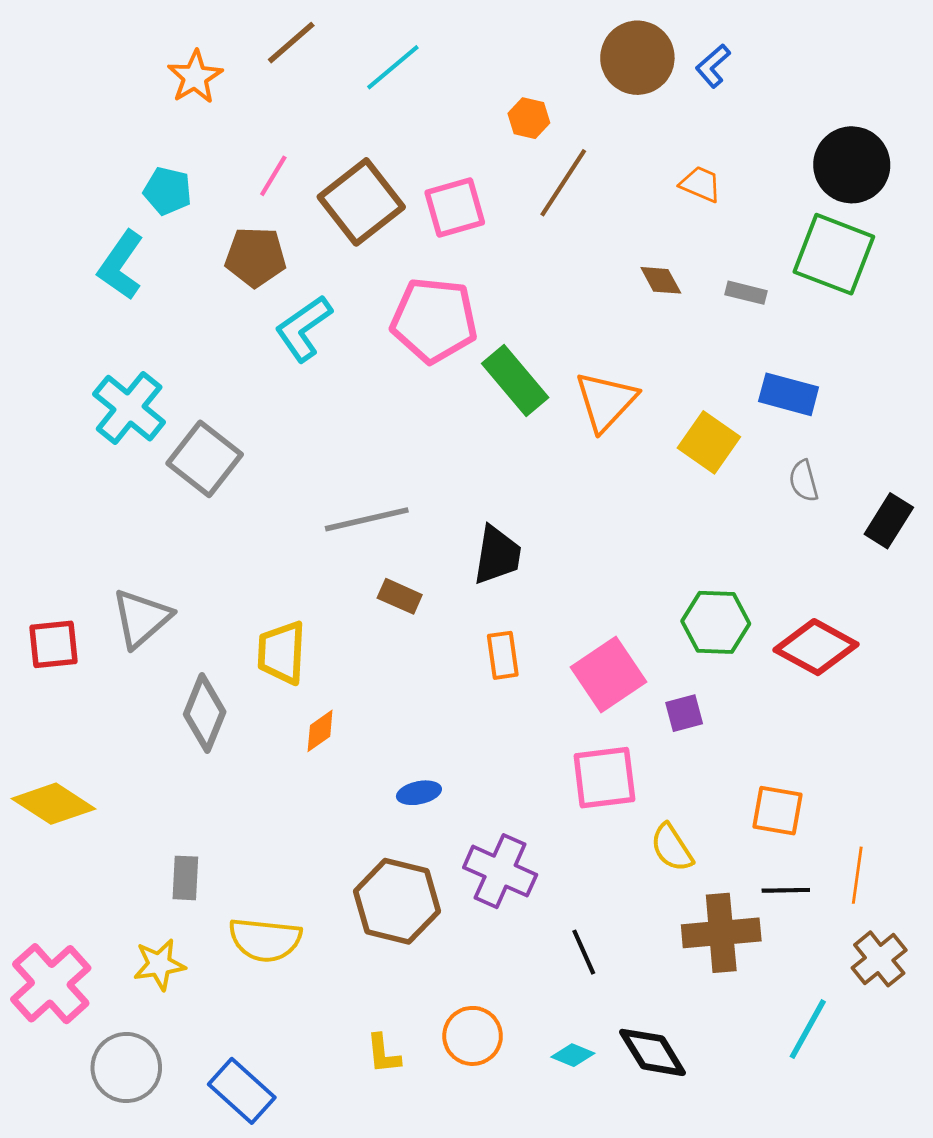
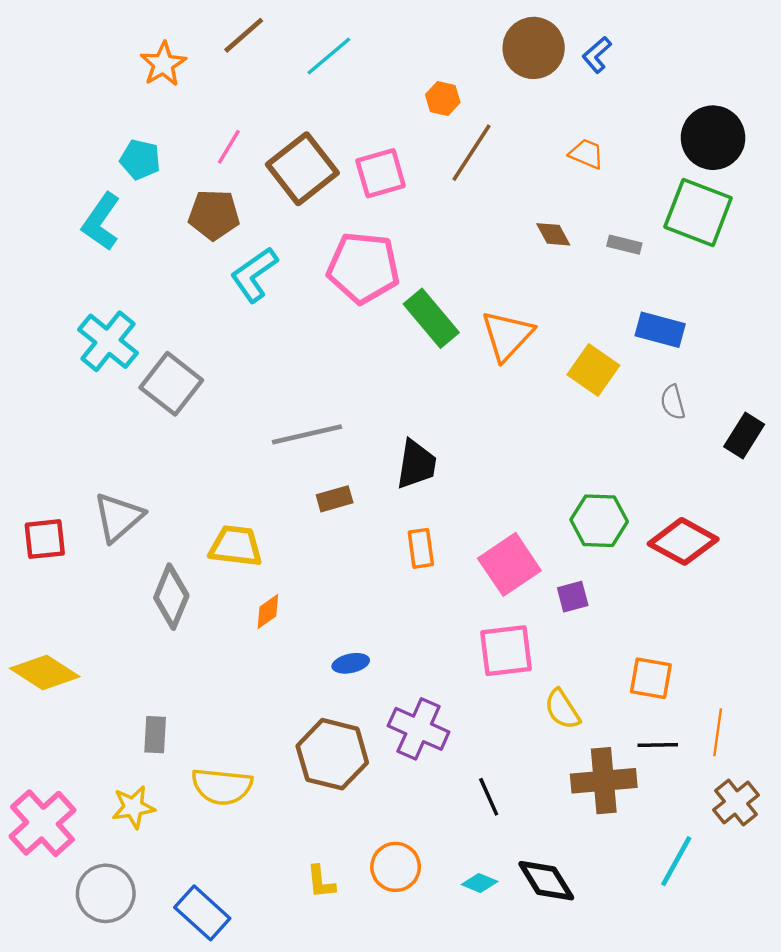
brown rectangle: (400, 596) -> (335, 499), turned -40
yellow trapezoid: (282, 653) -> (236, 546), turned 94

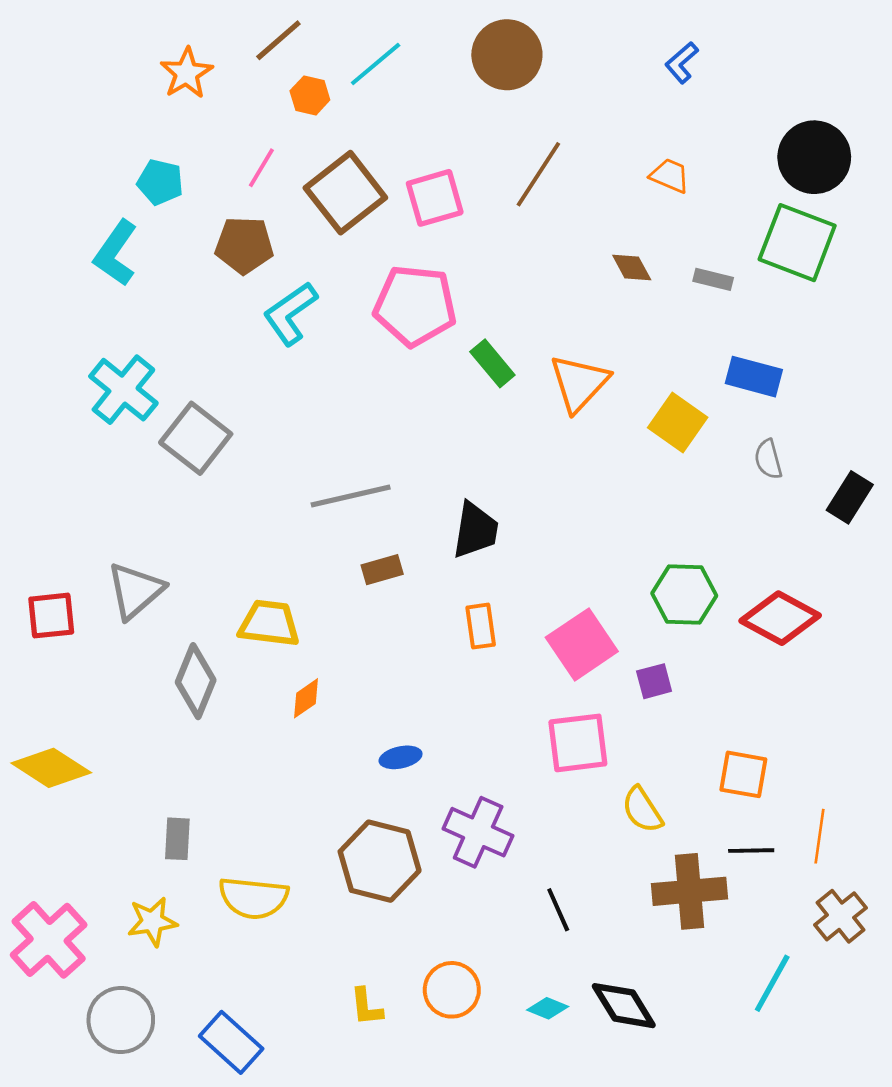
brown circle: (534, 48) -> (507, 55), moved
orange hexagon: (443, 99) -> (310, 95), moved
green rectangle: (431, 318) -> (492, 363), size x0.7

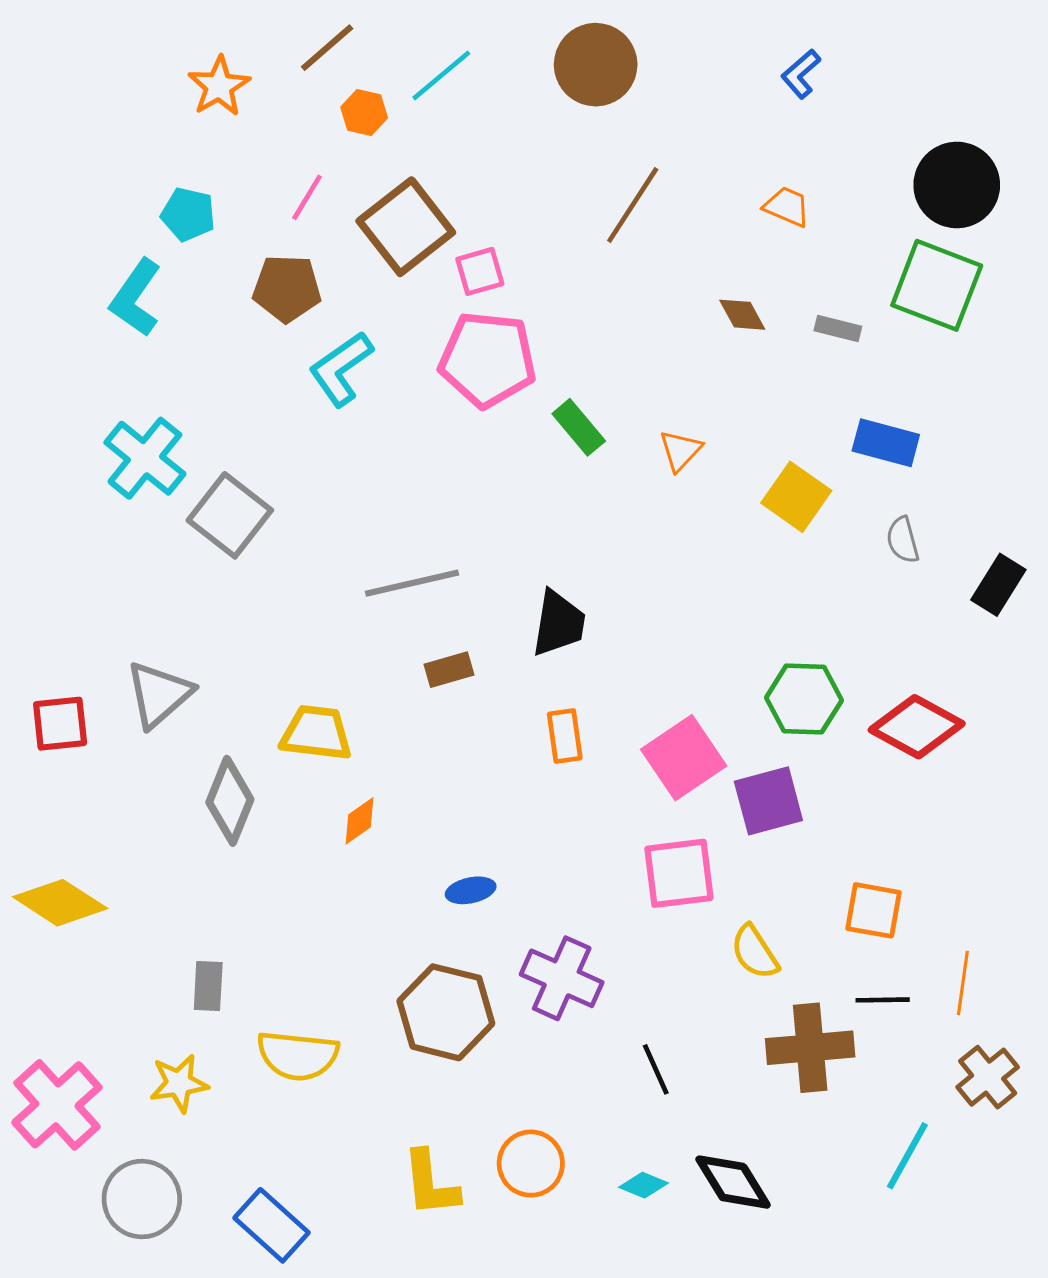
pink square: (435, 198) -> (480, 271), moved, size x0.7
orange triangle: (579, 383) -> (681, 450), size x0.6
purple square: (654, 681) -> (768, 801), size x1.6
yellow L-shape: (366, 1007) -> (430, 1184), size x1.5

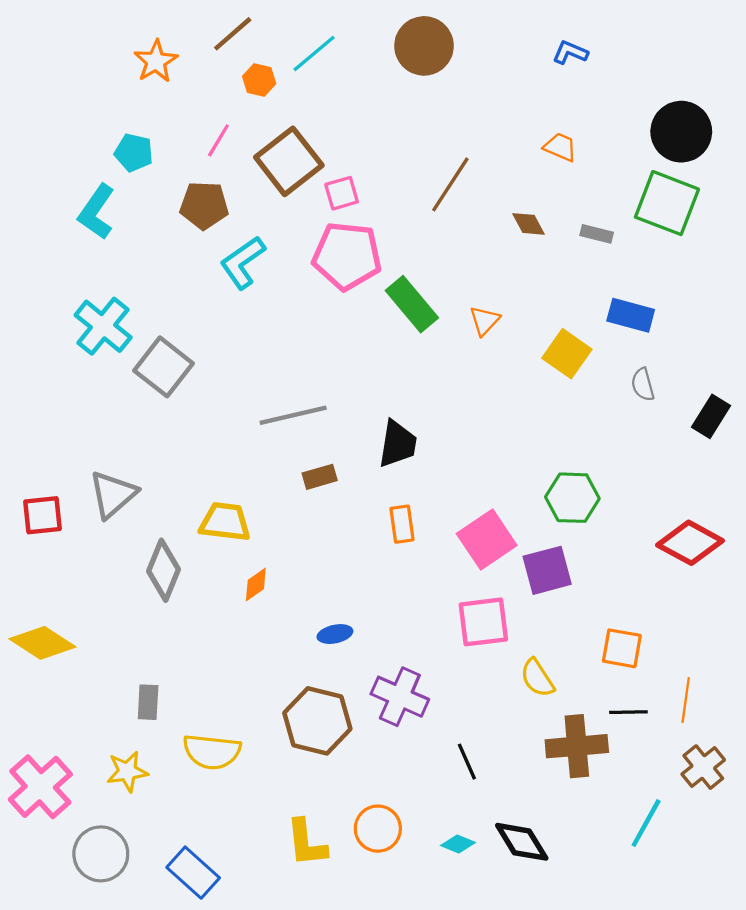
blue L-shape: (801, 74) -> (570, 52), turned 64
brown line: (633, 205) -> (450, 184), moved
green rectangle: (579, 427) -> (412, 304), size x1.4
red diamond: (917, 727) -> (690, 543), moved

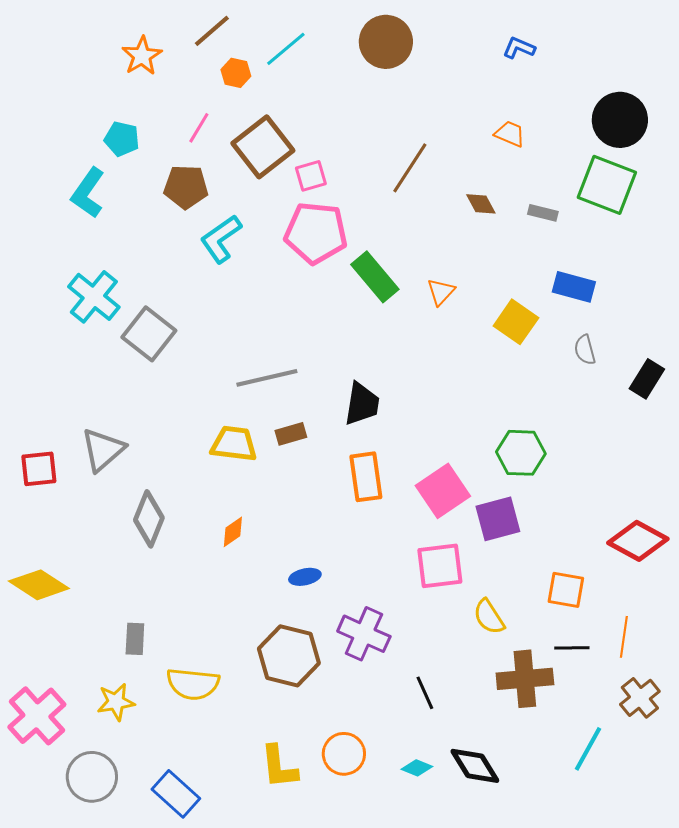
yellow trapezoid: (225, 522) -> (234, 444), moved
orange rectangle: (402, 524) -> (366, 477), size x1.4
red diamond: (690, 543) -> (638, 541), moved

